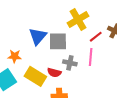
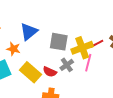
yellow cross: (78, 19) -> (82, 48), moved
blue triangle: (38, 36) -> (29, 32), moved
gray cross: (70, 63) -> (67, 65), turned 32

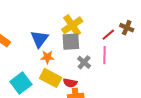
yellow cross: (82, 48) -> (72, 25), moved
orange star: (13, 49) -> (47, 57), moved
red semicircle: (50, 72) -> (70, 83), moved

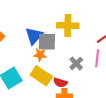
yellow cross: (72, 25) -> (68, 26), turned 30
gray square: (71, 42) -> (47, 42), moved

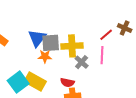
yellow cross: (68, 26) -> (72, 46), moved
yellow rectangle: (41, 76) -> (35, 81), moved

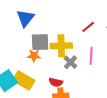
red line: (106, 35) -> (88, 27), moved
blue triangle: (37, 38) -> (25, 18), moved

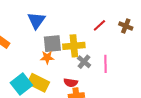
pink line: (91, 56) -> (105, 64), moved

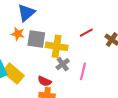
orange star: (47, 57) -> (18, 34), moved

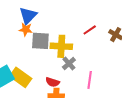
orange star: (18, 34) -> (26, 30), moved
pink line: (83, 71) -> (90, 80), moved

